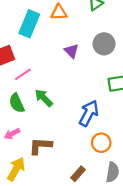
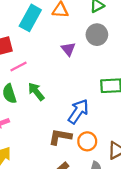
gray circle: (104, 44) -> (97, 35), moved
brown L-shape: (40, 146) -> (60, 137), moved

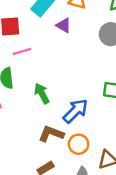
purple triangle: (68, 49) -> (64, 25), moved, turned -32
green arrow: (36, 92) -> (42, 93), moved

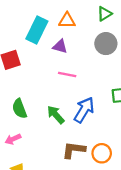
pink line: (22, 51) -> (67, 75), moved, turned 42
blue arrow: (75, 111) -> (84, 110), moved

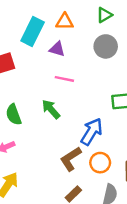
blue arrow: (84, 110) -> (92, 132), moved
green arrow: (56, 115) -> (51, 109), moved
brown L-shape: (74, 150) -> (71, 159), turned -40

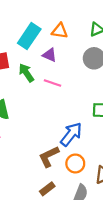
green arrow: (51, 109) -> (26, 73), moved

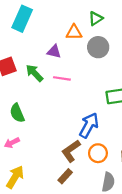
orange triangle: (60, 31) -> (74, 32), moved
cyan rectangle: (29, 36) -> (22, 19), moved
brown rectangle: (47, 189) -> (65, 176), moved

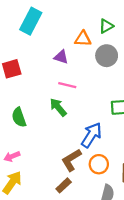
green arrow: (34, 73) -> (58, 107), moved
pink arrow: (12, 143) -> (12, 156), moved

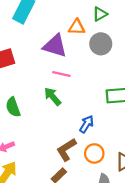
purple triangle: (61, 57) -> (55, 46), size x1.6
blue arrow: (92, 135) -> (87, 124), size x0.7

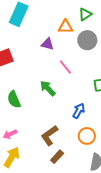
purple triangle: (55, 46) -> (47, 44), size x0.6
pink line: (61, 74) -> (65, 67), moved, turned 42
brown L-shape: (66, 150) -> (49, 135), moved

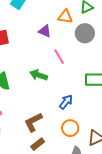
green arrow: (48, 88) -> (39, 75), turned -36

